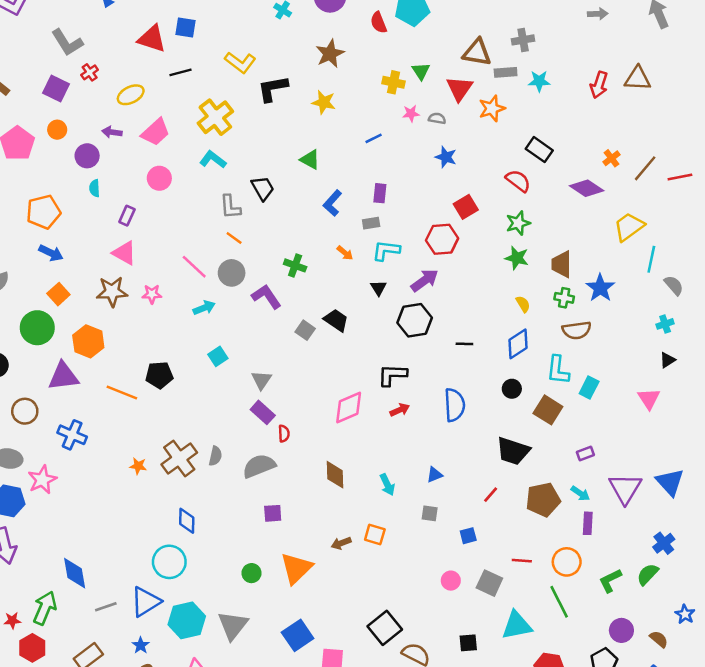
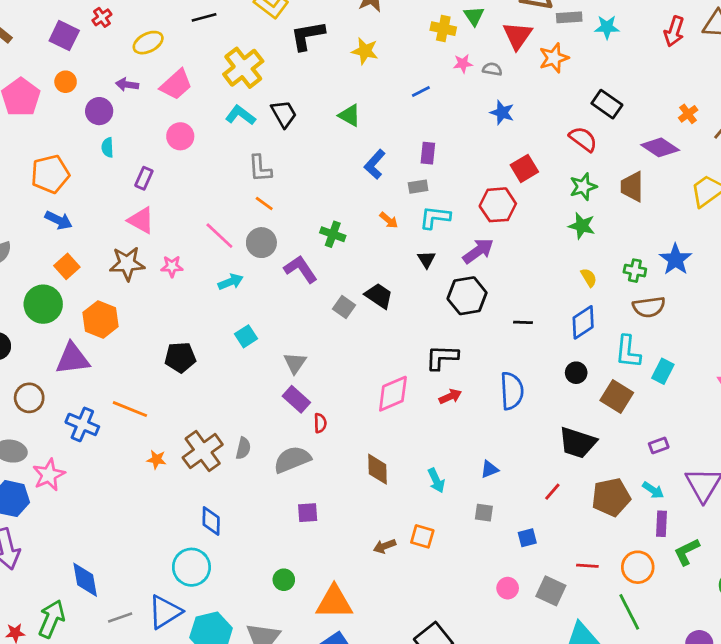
black trapezoid: (263, 188) -> (284, 114), moved
brown trapezoid: (562, 264) -> (632, 187), moved
orange line: (122, 392) -> (130, 409), moved
orange triangle: (296, 568) -> (334, 602), moved, turned 44
green L-shape: (610, 581) -> (687, 552), moved

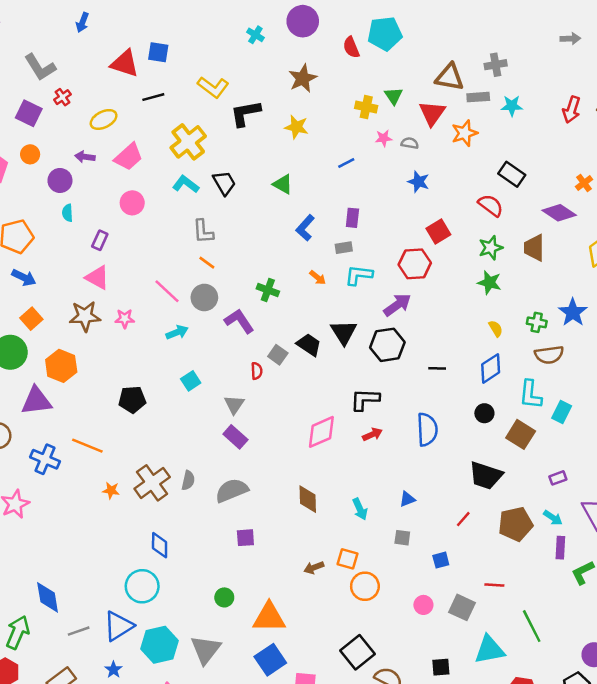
black triangle: (426, 259) -> (344, 332), moved, size x1.6
red semicircle: (320, 423) -> (257, 371), moved
orange circle: (638, 567) -> (365, 586), moved

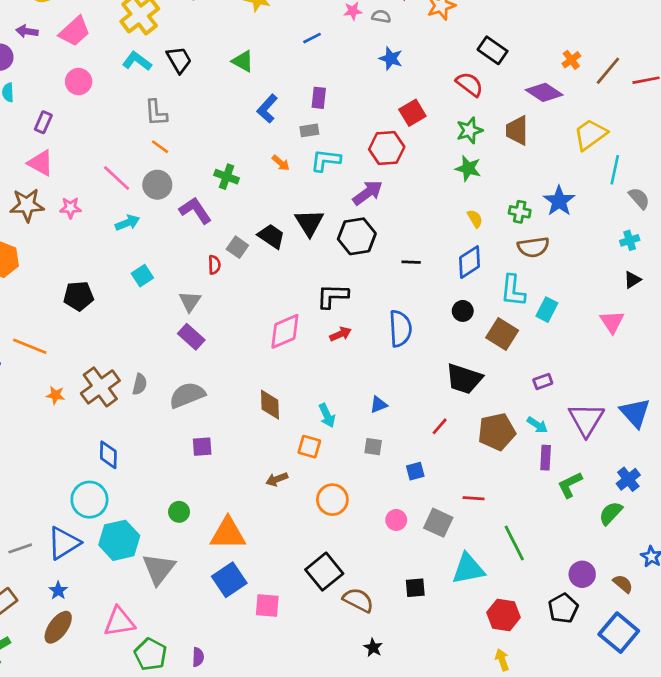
orange square: (348, 559) -> (309, 447), moved
cyan hexagon: (160, 645) -> (119, 540), moved

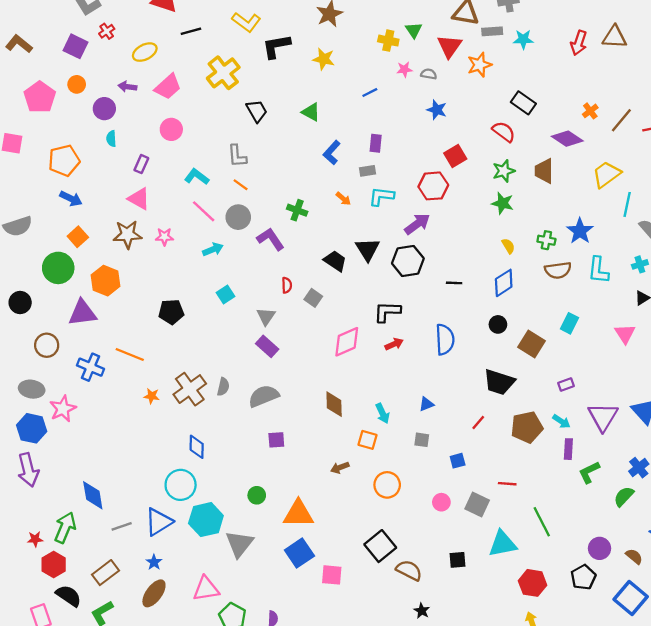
cyan L-shape: (137, 61) -> (197, 177), moved
gray square: (237, 247) -> (313, 298), moved
cyan L-shape: (513, 291) -> (598, 270), moved

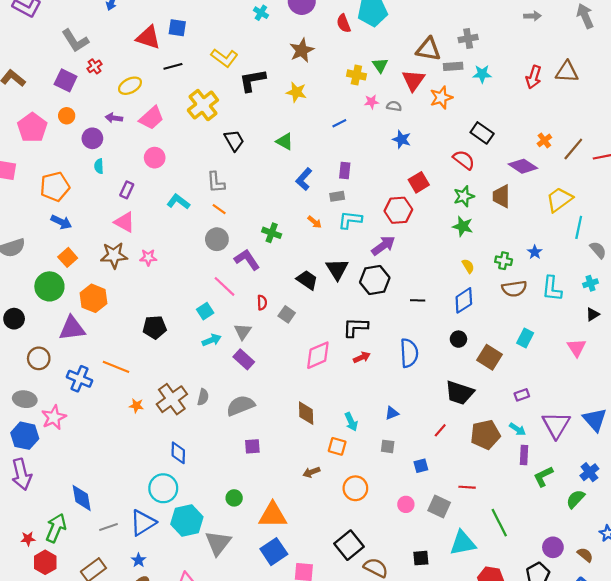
pink line: (204, 211) -> (224, 286), moved
blue star: (580, 231) -> (535, 252), size x0.6
cyan arrow: (213, 249) -> (212, 340), moved

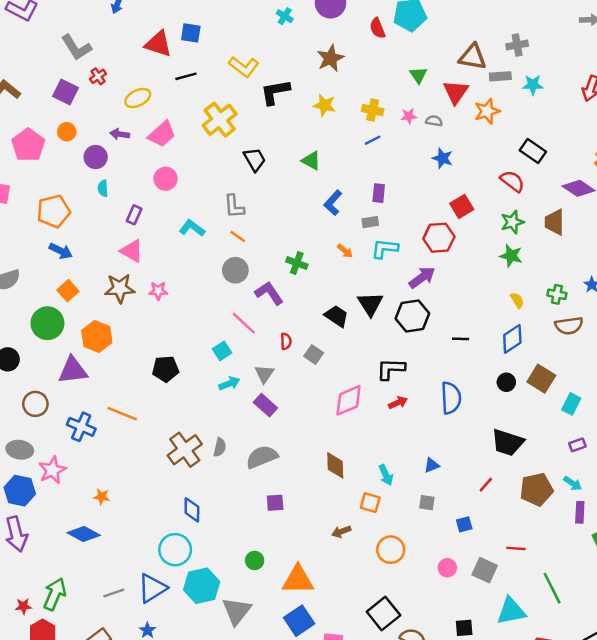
yellow cross: (356, 75) -> (373, 110), moved
cyan rectangle: (525, 338) -> (571, 404), moved
brown square: (490, 357) -> (541, 379), moved
orange star: (136, 406) -> (102, 497), moved
blue diamond: (82, 498) -> (84, 534), moved, turned -52

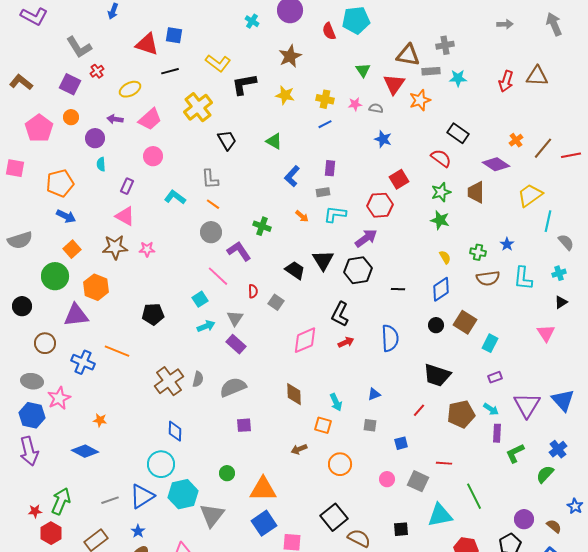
black L-shape: (391, 369) -> (340, 314), turned -65

